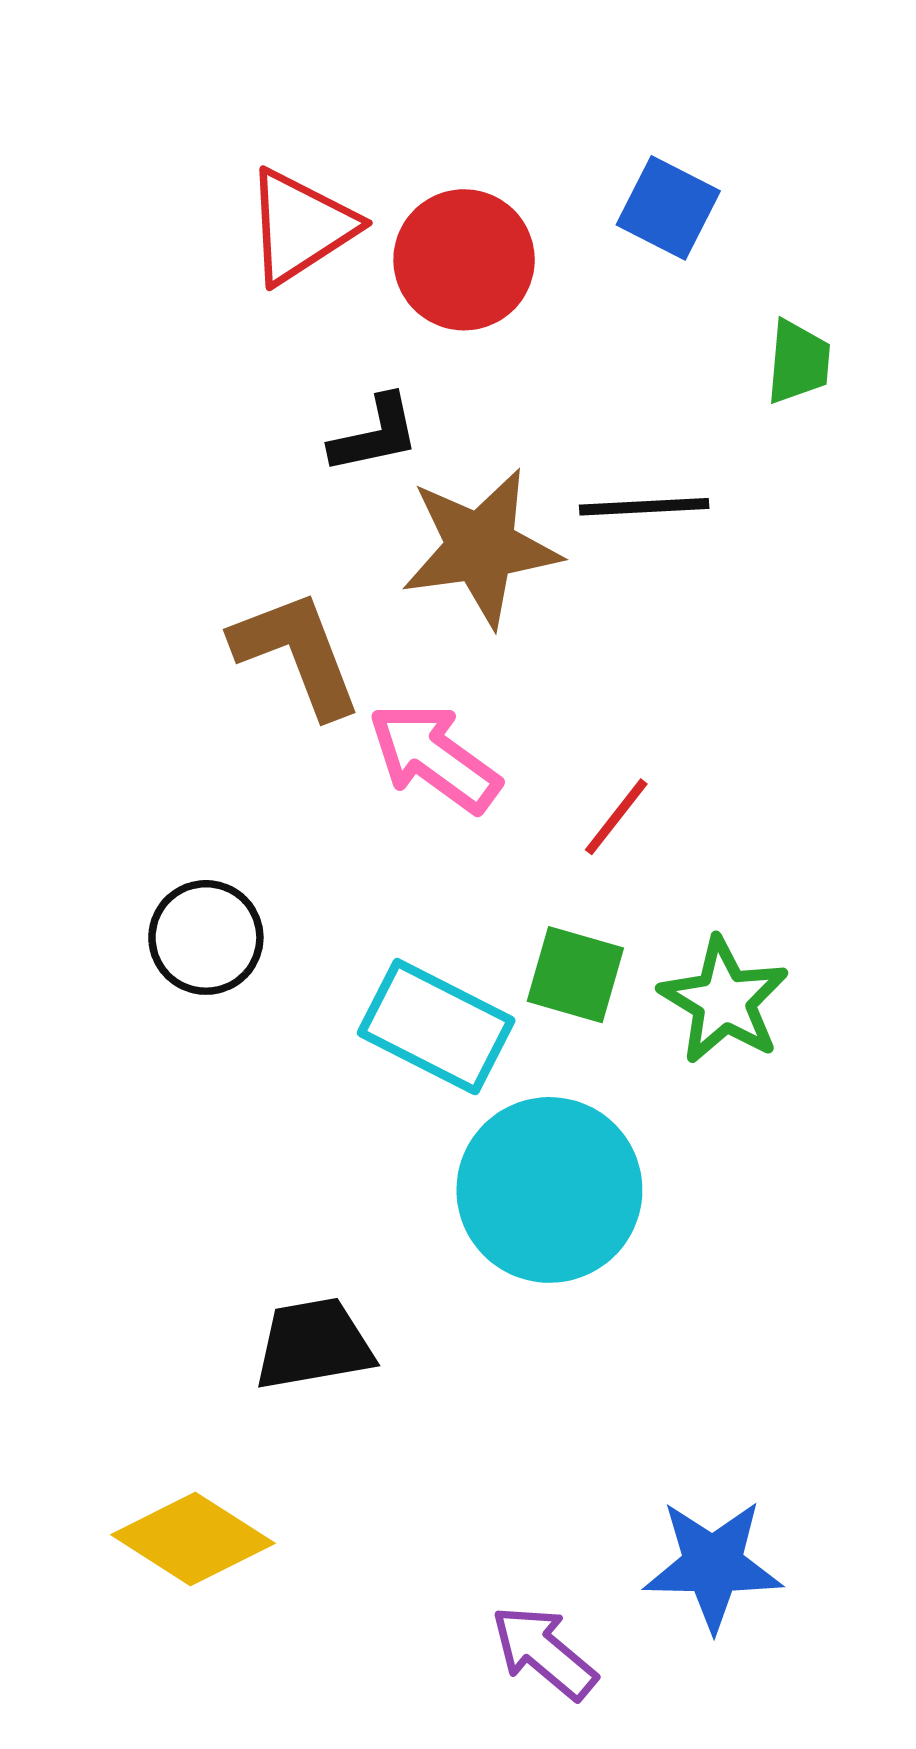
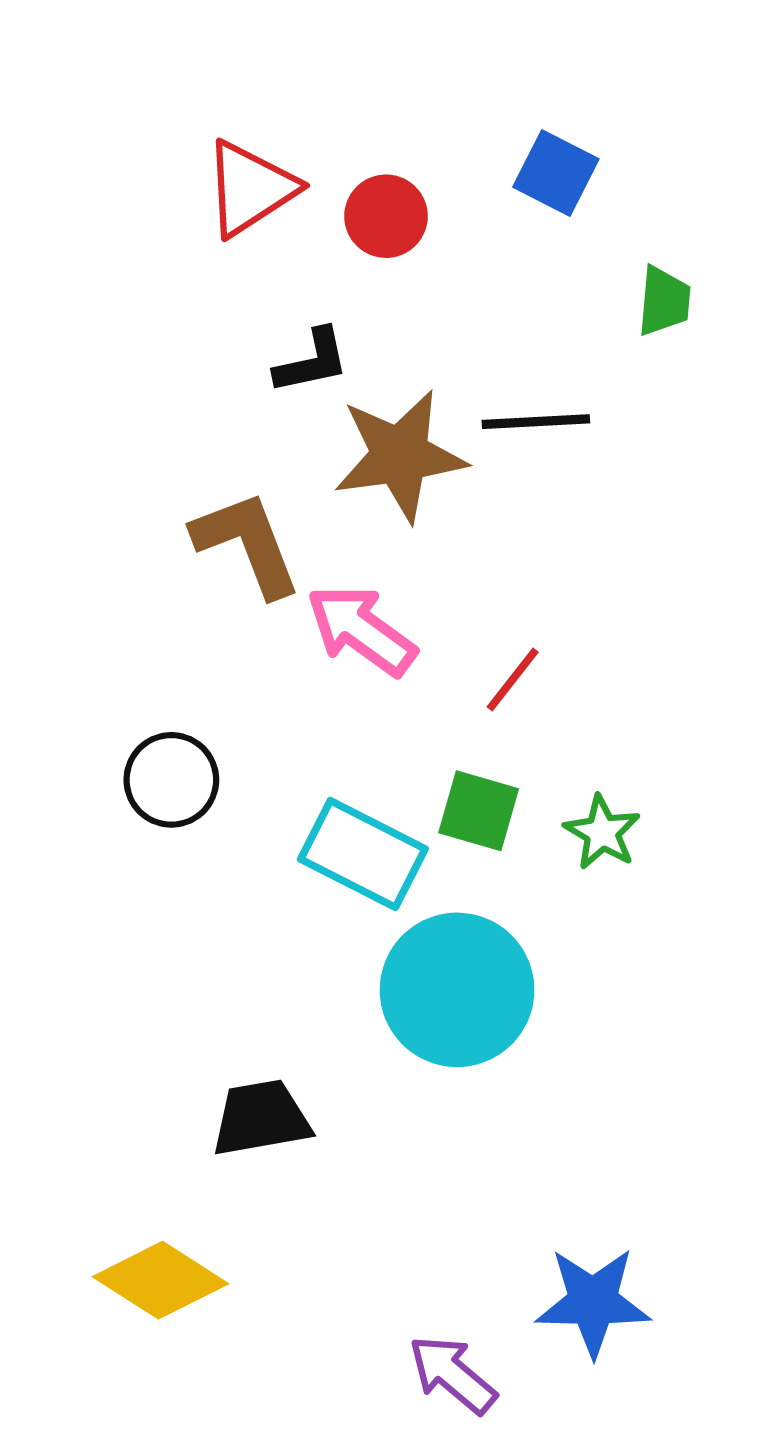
red circle: (464, 260) -> (386, 216), size x0.7
green star: (724, 1001) -> (602, 832), size x0.7

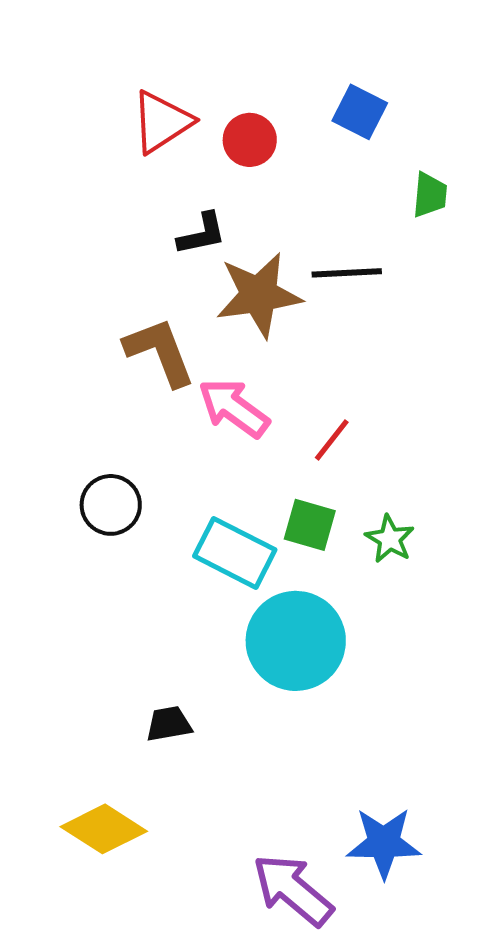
black trapezoid: (261, 1118) -> (169, 724), size x0.7
purple arrow: (452, 1374) -> (293, 890), size x1.4

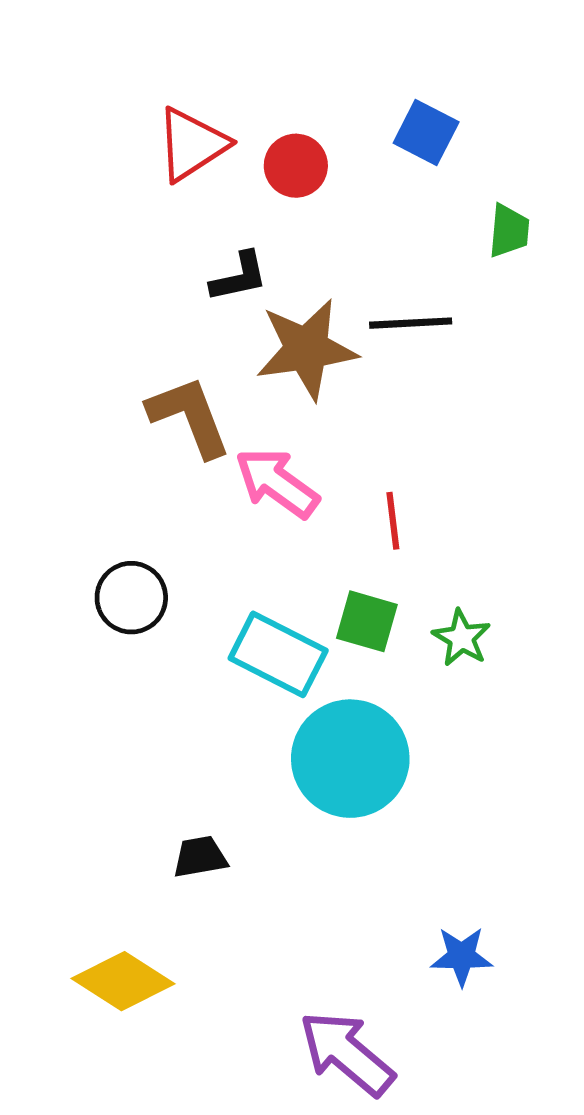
red line: (332, 440) -> (393, 521), turned -45
blue star: (384, 843) -> (462, 956), moved, size x0.7

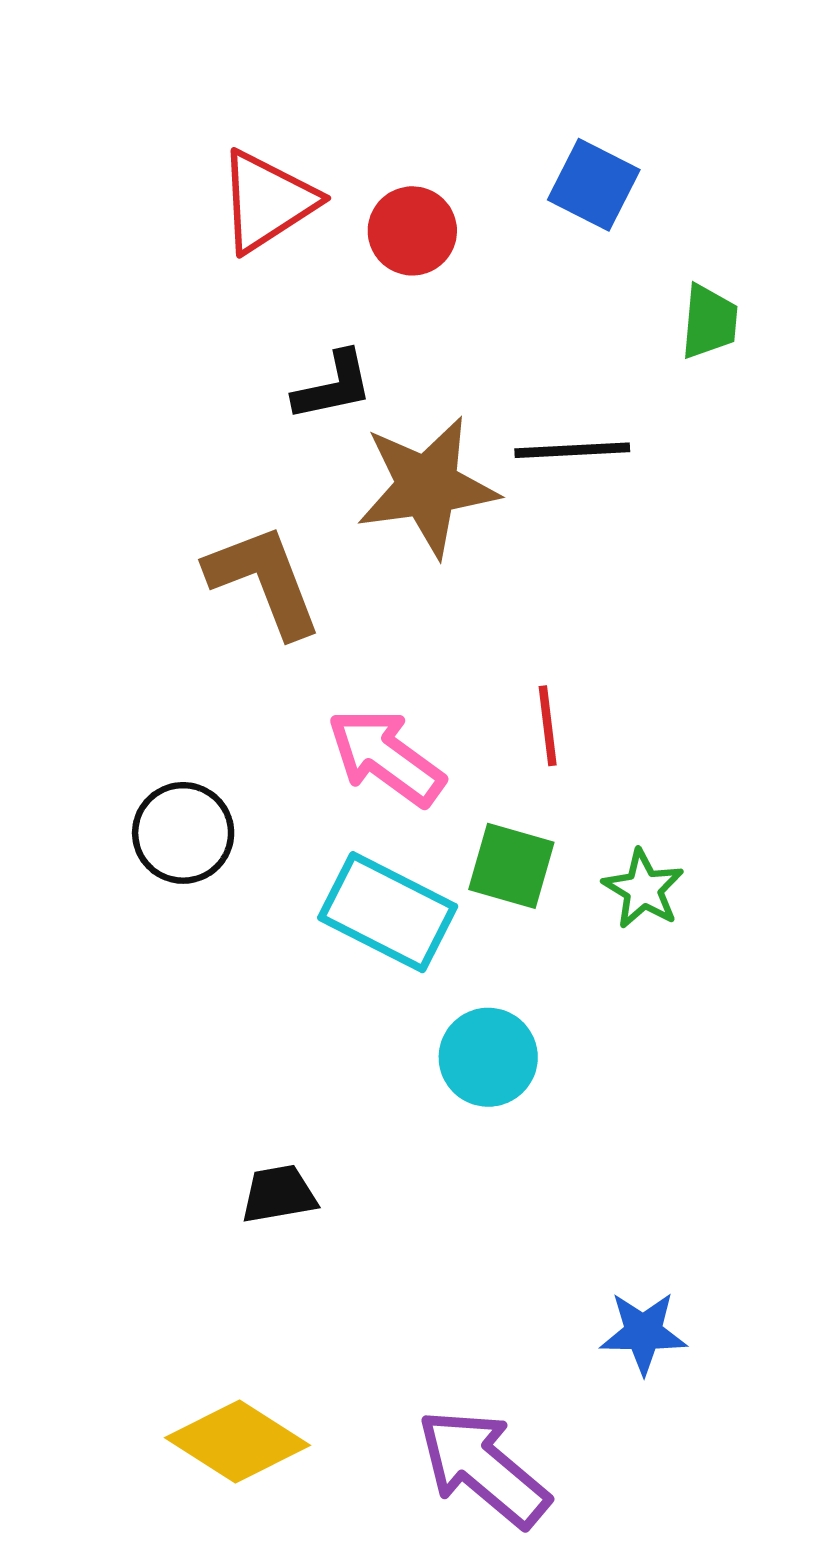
pink arrow: (277, 483) -> (386, 757), moved
cyan circle: (350, 759) -> (488, 1057), size x0.6
yellow diamond: (123, 981) -> (238, 1442), moved

